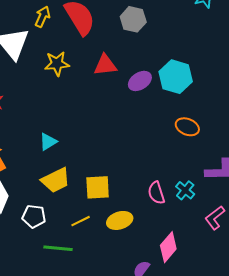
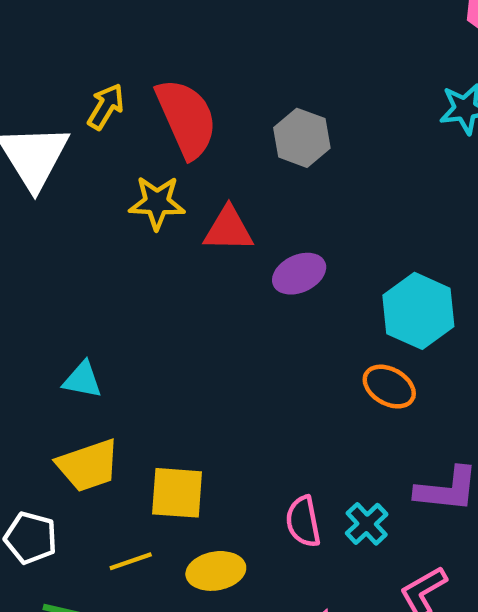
yellow star: (57, 64) -> (157, 203), moved
cyan hexagon: (176, 77) -> (418, 311), moved
cyan triangle: (48, 142) -> (83, 380), turned 36

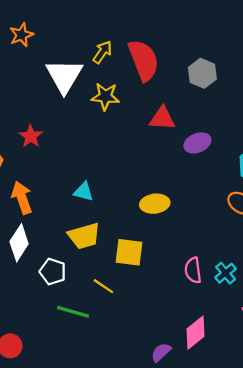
yellow star: (157, 203) -> (105, 96), moved
yellow line: (131, 561) -> (103, 286), turned 50
yellow ellipse: (216, 571) -> (155, 204), moved

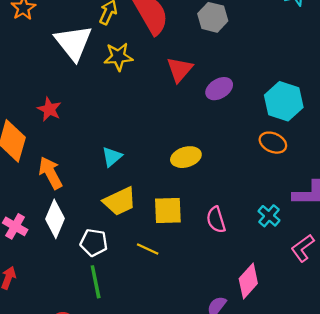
red triangle: (162, 118) -> (180, 70), turned -44
cyan triangle: (83, 192) -> (112, 157), turned -45
pink semicircle: (193, 270) -> (216, 220), moved
green line: (73, 312) -> (96, 282), moved, turned 72

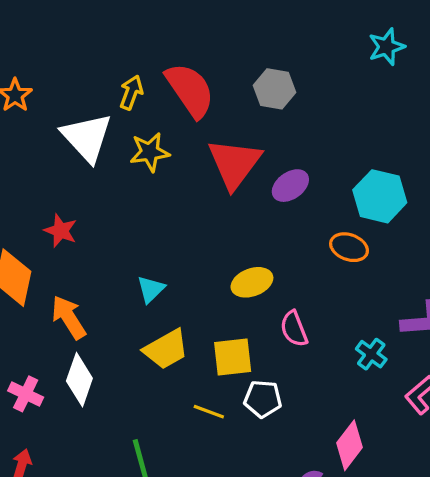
red triangle: (180, 70) -> (234, 163), size x1.5
orange ellipse: (273, 143) -> (349, 247), moved
pink semicircle: (216, 220) -> (294, 329), moved
white pentagon: (94, 243) -> (263, 399), moved

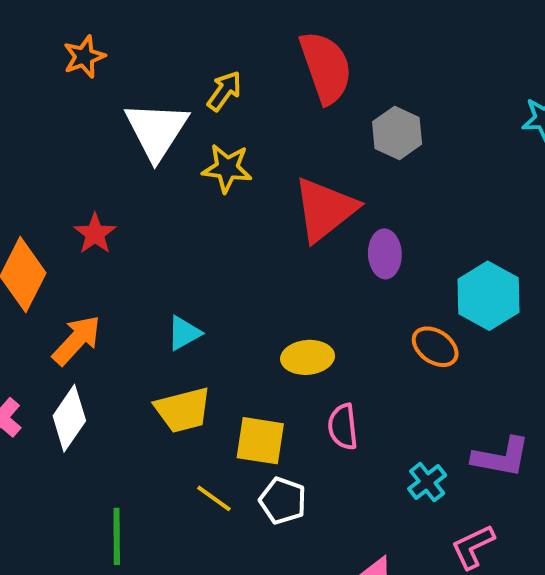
red semicircle: (190, 90) -> (326, 67), moved
purple ellipse: (290, 186) -> (385, 254), turned -72
orange arrow: (69, 317) -> (77, 340), turned 60

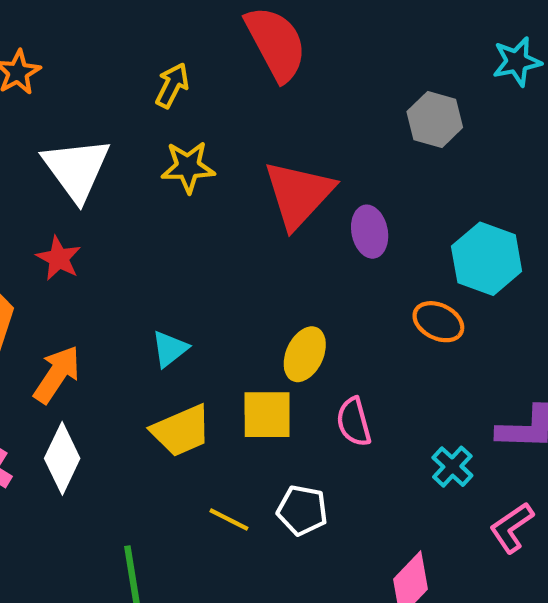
white triangle: (156, 130) -> (76, 169), moved
gray hexagon: (397, 133) -> (435, 120), moved
yellow ellipse: (308, 357) -> (305, 354), turned -51
yellow square: (260, 441) -> (267, 415), moved

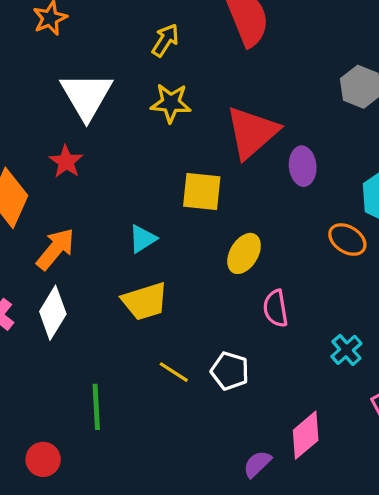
yellow square: (267, 415) -> (202, 191), moved

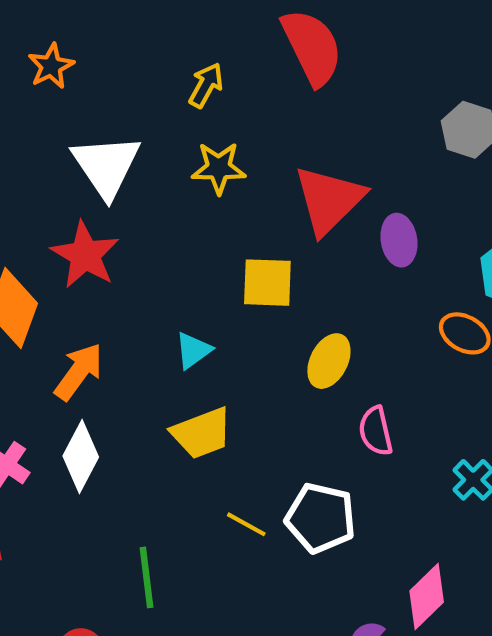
red star: (66, 162) -> (85, 255), size x1.5
white pentagon: (230, 371) -> (321, 518), size x1.4

